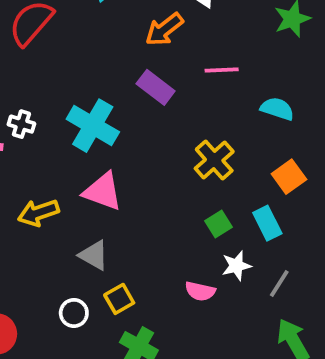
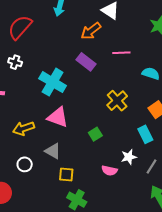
white cross: (21, 124) -> (15, 62), moved
green square: (218, 224) -> (95, 134), moved
yellow square: (119, 299) -> (66, 174), turned 35
white circle: (74, 313) -> (25, 164), moved

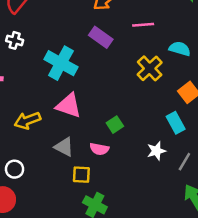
yellow cross: (117, 101) -> (150, 68), moved
white circle: (25, 164) -> (15, 169), moved
pink semicircle: (109, 170) -> (99, 149), moved

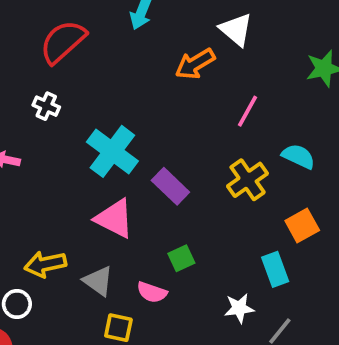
pink line: (143, 25) -> (248, 111), turned -65
purple rectangle: (101, 37) -> (170, 186), moved
yellow arrow: (27, 120) -> (45, 264), moved

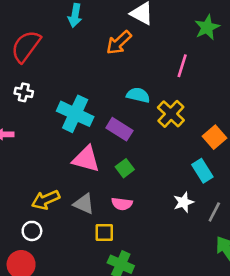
pink line: (248, 111) -> (182, 66), moved
cyan semicircle: (298, 156) -> (138, 95), moved
green square: (181, 258) -> (125, 168), moved

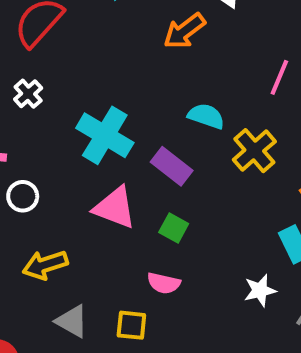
white cross: (24, 92) -> (28, 94), turned 30
green square: (125, 168) -> (174, 228), turned -30
gray triangle: (84, 204) -> (72, 321), moved
white circle: (32, 231) -> (23, 196), moved

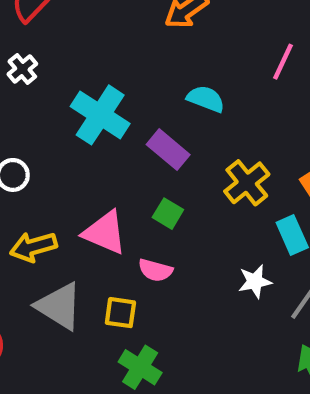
yellow cross: (254, 151) -> (247, 183), moved
pink triangle: (115, 208) -> (105, 233), moved
gray triangle: (72, 321) -> (59, 306), size x1.4

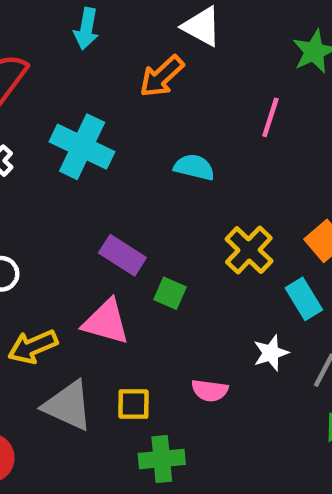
cyan cross: (100, 115) -> (82, 147), moved
purple rectangle: (168, 150) -> (122, 255), moved
pink semicircle: (155, 270) -> (210, 390), moved
green cross: (140, 367) -> (162, 459), turned -30

